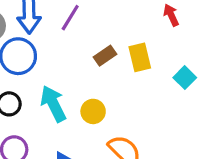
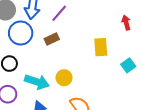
brown rectangle: (105, 56) -> (52, 39), moved
cyan arrow: (53, 104) -> (37, 82), moved, turned 125

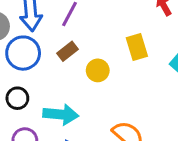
yellow circle: (64, 78) -> (98, 70), moved

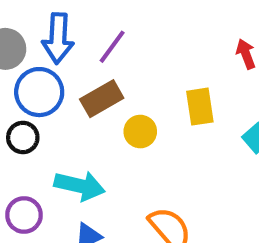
brown rectangle: (67, 51) -> (102, 99), size x1.4
black circle: (17, 98) -> (23, 137), moved

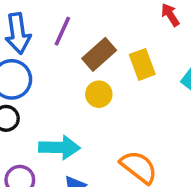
brown rectangle: (102, 99) -> (99, 54), moved

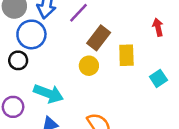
brown rectangle: (99, 54) -> (99, 38), turned -30

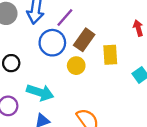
blue circle: (31, 34) -> (52, 43), moved

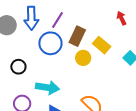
yellow rectangle: (110, 55) -> (102, 45), turned -36
yellow circle: (76, 66) -> (83, 58), moved

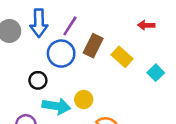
red arrow: (121, 18) -> (146, 25), turned -64
yellow circle: (83, 58) -> (84, 100), moved
black circle: (18, 67) -> (38, 80), moved

